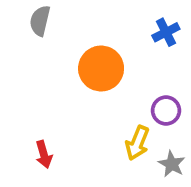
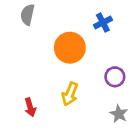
blue cross: (166, 32) -> (103, 23), moved
yellow arrow: (137, 143) -> (70, 94), moved

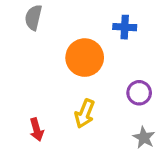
blue cross: (103, 23) -> (125, 27), turned 30

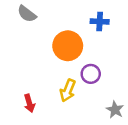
gray semicircle: (33, 17) -> (27, 14), turned -66
purple circle: (139, 93) -> (91, 74), moved

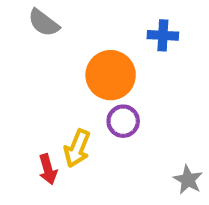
purple circle: (91, 74) -> (123, 121), moved
yellow arrow: (68, 90) -> (77, 148), moved

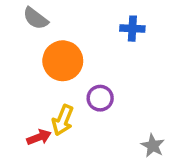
orange circle: (111, 75) -> (63, 61), moved
red arrow: (48, 169) -> (39, 137), turned -95

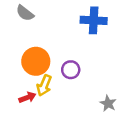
blue cross: (132, 29) -> (94, 20), size x1.5
orange circle: (63, 61) -> (36, 61), moved

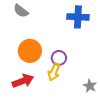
yellow arrow: (44, 85) -> (54, 72), moved
red arrow: (27, 97) -> (23, 81), size x1.5

